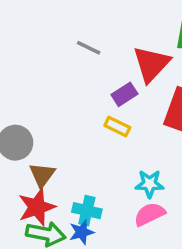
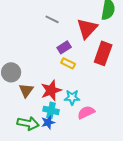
purple rectangle: (124, 94) -> (64, 47), moved
cyan star: (150, 184) -> (72, 97), moved
red star: (37, 207) -> (51, 90), moved

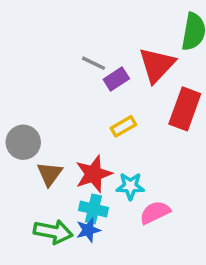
gray line: (52, 19) -> (93, 63), moved
purple rectangle: (64, 47) -> (116, 79), moved
yellow rectangle: (68, 63) -> (123, 126), turned -56

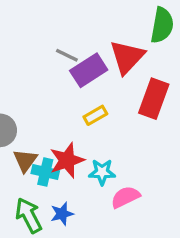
purple rectangle: (116, 79) -> (89, 70), size x1.5
cyan cross: (93, 209) -> (45, 172), moved
green arrow: (53, 232) -> (29, 215), turned -129

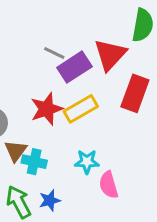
yellow rectangle: (95, 115) -> (81, 109), size x1.5
red star: (67, 160) -> (47, 109), moved
pink semicircle: (125, 197) -> (109, 185), turned -80

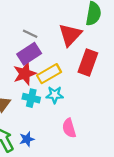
purple rectangle: (74, 67) -> (29, 54), moved
cyan cross: (34, 162) -> (31, 98), moved
cyan star: (87, 162) -> (55, 95), moved

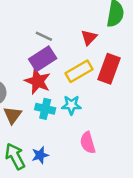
red triangle: (70, 35) -> (89, 37), size x0.6
red star: (25, 74) -> (38, 81), turned -30
yellow rectangle: (49, 74) -> (79, 71), moved

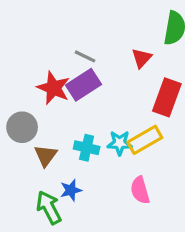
yellow rectangle: (79, 71) -> (145, 140), moved
red star: (38, 81) -> (54, 88), moved
blue star: (40, 155) -> (71, 190), moved

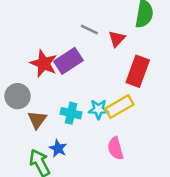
gray line: (85, 56) -> (89, 30), moved
blue star: (71, 190) -> (58, 148), turned -30

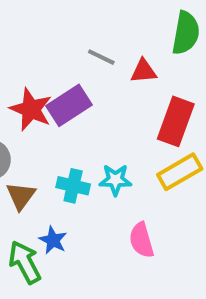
red triangle: (117, 39) -> (143, 71), turned 42
yellow rectangle: (119, 107) -> (180, 172), moved

